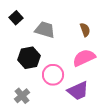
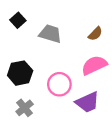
brown semicircle: (85, 30) -> (95, 34), turned 64
black hexagon: (29, 58) -> (20, 73), moved

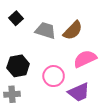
brown semicircle: (95, 34) -> (73, 30), moved, size x1.5
gray cross: (25, 108) -> (12, 94), moved, turned 35

